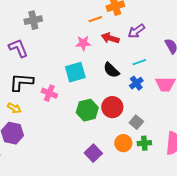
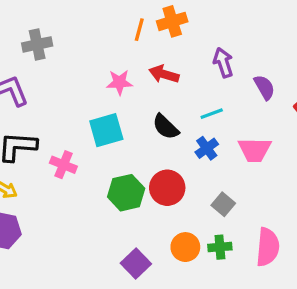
orange line: (95, 19) -> (139, 30), moved, turned -56
purple arrow: (136, 31) -> (223, 63), moved, turned 108
gray square: (136, 122) -> (223, 204), moved

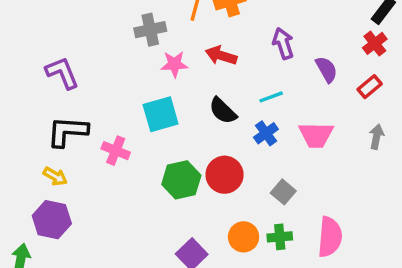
gray cross: (37, 44) -> (150, 30), moved

